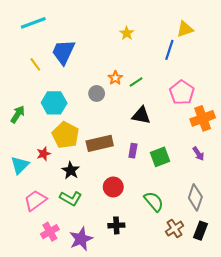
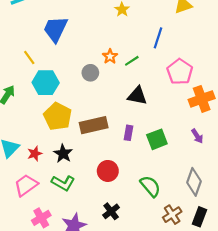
blue line: (169, 50) -> (158, 38), moved
yellow line: (35, 64) -> (29, 58), moved
red star: (44, 154) -> (35, 154), moved
black cross: (116, 225) -> (111, 211), turned -35

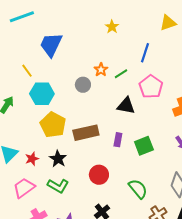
pink pentagon: (180, 72) -> (151, 87), moved

